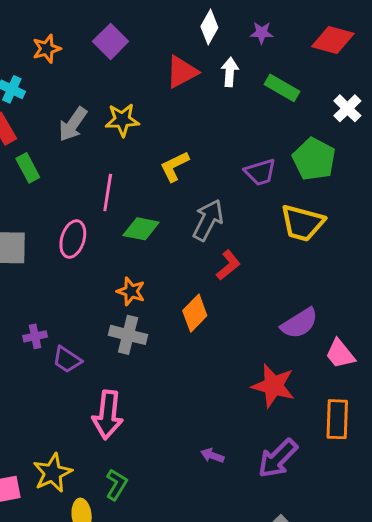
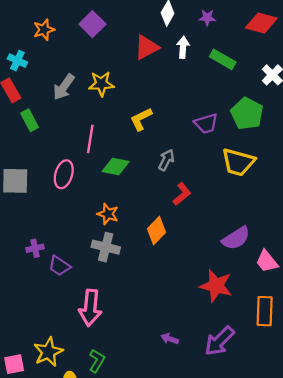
gray arrow: (208, 220) -> (166, 160), size x0.7

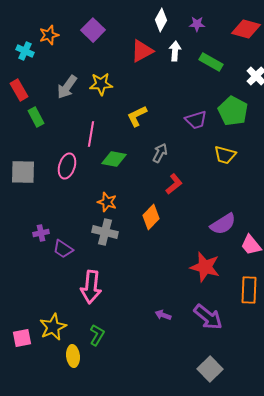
cyan cross: (17, 61) -> (25, 51), moved
yellow trapezoid: (238, 162) -> (225, 155), size x0.7
purple arrow: (219, 341) -> (208, 317), turned -96

